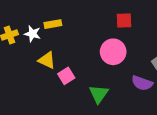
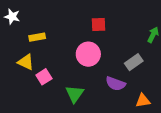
yellow rectangle: (53, 24) -> (37, 37), moved
white star: (32, 34) -> (12, 17), moved

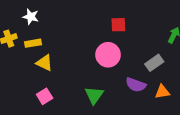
yellow rectangle: (37, 37) -> (33, 43), moved
pink square: (44, 77) -> (45, 96), moved
orange triangle: (143, 101) -> (162, 92), moved

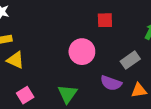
red square: (118, 25) -> (105, 20), moved
pink square: (45, 96) -> (25, 95), moved

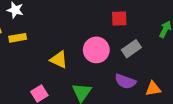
yellow triangle: (15, 60) -> (59, 60), moved
gray rectangle: (130, 60) -> (131, 49), moved

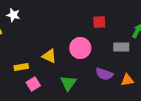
yellow rectangle: (18, 38) -> (21, 67), moved
gray rectangle: (131, 49) -> (121, 47), moved, turned 35

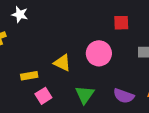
purple semicircle: (104, 74) -> (124, 96), moved

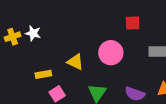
white star: (20, 14) -> (33, 33), moved

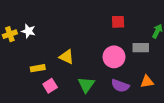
pink circle: (111, 53) -> (114, 57), moved

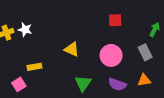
gray rectangle: (141, 48) -> (145, 52), moved, turned 63
yellow triangle: (67, 57) -> (72, 49), moved
pink square: (50, 86) -> (19, 84), moved

